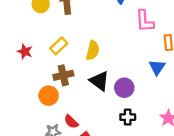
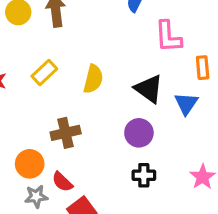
brown cross: (63, 75) -> (66, 133), moved
black triangle: (99, 81) -> (149, 89), moved
orange circle: (49, 96) -> (30, 164), moved

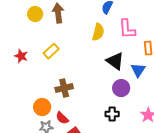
yellow semicircle: (93, 79) -> (98, 32), moved
purple circle: (139, 133) -> (121, 88), moved

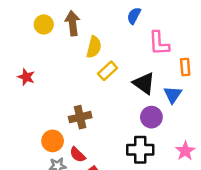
yellow semicircle: (98, 32) -> (94, 47), moved
yellow rectangle: (51, 51) -> (108, 71), moved
black cross: (112, 114) -> (140, 150), size x1.5

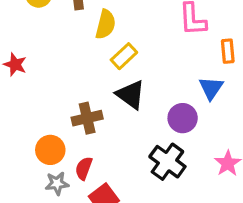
black triangle: (144, 83) -> (131, 95), moved
black cross: (140, 150) -> (167, 162), turned 36
red semicircle: (78, 155) -> (84, 168), turned 66

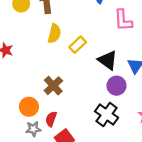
yellow semicircle: (106, 24) -> (54, 34), moved
black triangle: (131, 95) -> (108, 60), moved
brown cross: (87, 118) -> (53, 86), turned -30

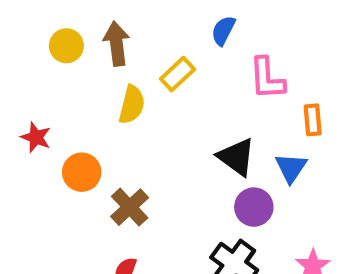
yellow rectangle: (78, 45) -> (178, 74), moved
orange circle: (29, 107) -> (82, 172), moved

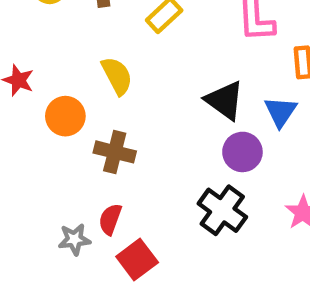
yellow semicircle: (132, 105) -> (117, 76), moved, turned -42
brown cross: (130, 207) -> (115, 152), turned -33

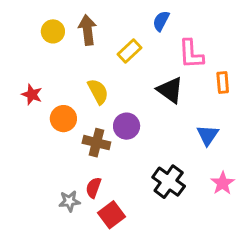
black triangle: (225, 100) -> (170, 90), moved
blue triangle: (281, 112) -> (208, 135), moved
purple circle: (242, 152) -> (127, 126), moved

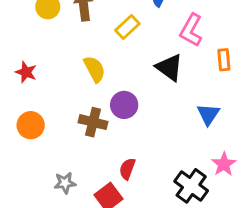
pink L-shape: (191, 54) -> (191, 30), turned 32
orange circle: (63, 119) -> (31, 125), moved
black cross: (169, 182) -> (191, 186), moved
red semicircle: (93, 188) -> (127, 169), moved

